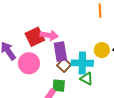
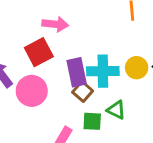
pink arrow: (49, 35) -> (55, 24), moved
cyan cross: (82, 63) -> (103, 71), moved
green square: (59, 86) -> (92, 121), moved

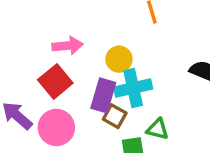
yellow circle: (137, 68) -> (119, 59), moved
purple rectangle: (77, 72) -> (103, 95), turned 40

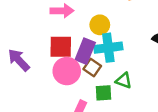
red square: (55, 81) -> (61, 47), moved, turned 35
pink circle: (56, 127) -> (67, 71), moved

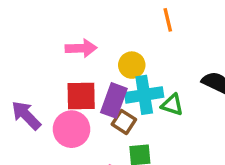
pink circle: (67, 71) -> (72, 129), moved
green triangle: (124, 81) -> (172, 105), moved

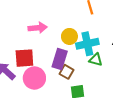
cyan cross: (144, 95) -> (87, 44), moved
red square: (81, 96) -> (24, 58), moved

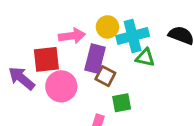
pink arrow: (38, 28) -> (72, 36), moved

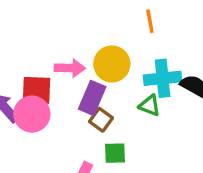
yellow circle: (107, 27) -> (112, 64), size x1.4
cyan cross: (133, 36) -> (163, 78), moved
pink circle: (61, 86) -> (32, 114), moved

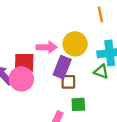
brown square: (101, 120) -> (68, 82), turned -35

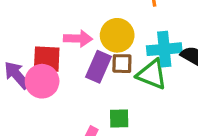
green triangle: (101, 72) -> (152, 74), size x1.5
brown square: (68, 82) -> (122, 64), moved

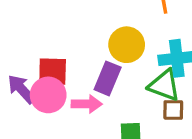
pink arrow: (78, 39) -> (87, 104), moved
brown square: (122, 64) -> (173, 110), moved

